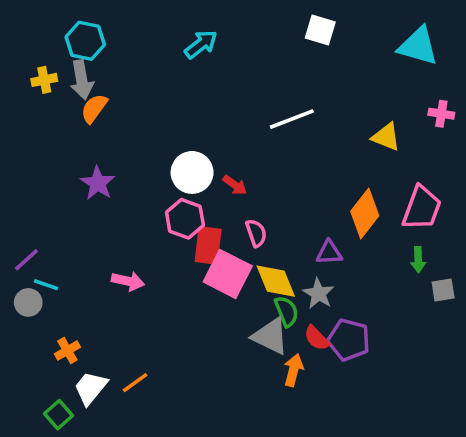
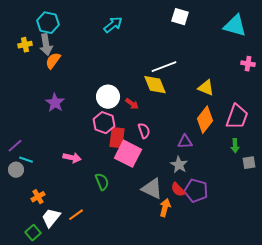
yellow triangle: (386, 137) -> (206, 88), moved
yellow diamond: (276, 281) -> (155, 85), moved
green semicircle: (286, 311) -> (102, 182), moved

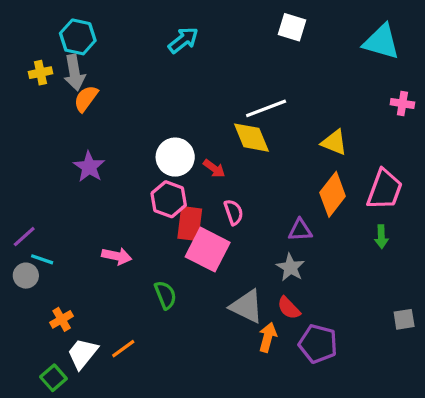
gray square: (249, 163) -> (404, 319), moved
purple pentagon: (196, 191) -> (318, 344), moved

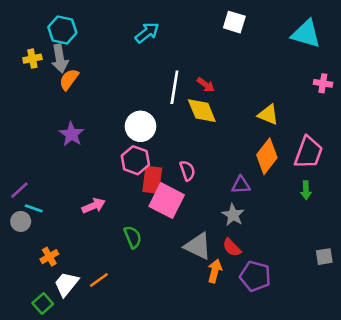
white line: (266, 108) -> (174, 87), moved, turned -60
red arrow: (214, 168) -> (206, 85), moved
pink arrow: (117, 256) -> (94, 206), turned -35

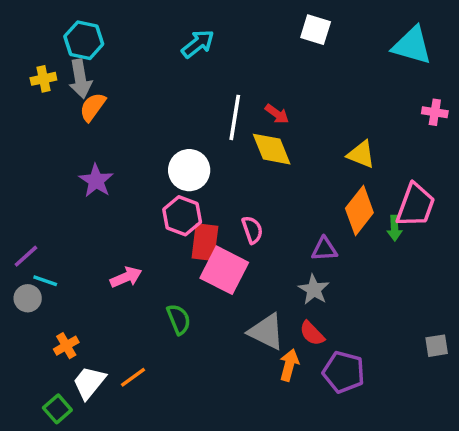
green arrow: (306, 190) -> (394, 228), moved

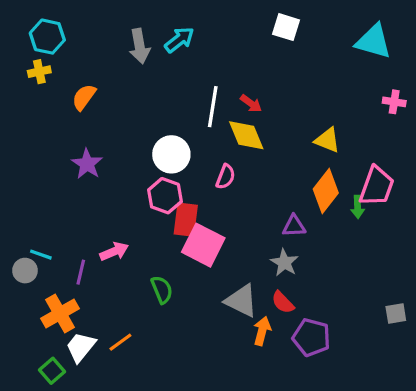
cyan hexagon: (84, 40) -> (47, 37), moved
gray arrow: (80, 79) -> (140, 46), moved
pink semicircle: (252, 230) -> (226, 177), moved, turned 40
purple line: (26, 256) -> (81, 272), moved, turned -35
orange cross: (66, 346) -> (60, 314), size x1.6

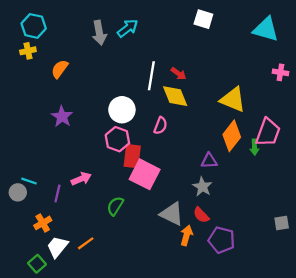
yellow triangle: (327, 140) -> (233, 100), size x1.4
green semicircle: (162, 290) -> (115, 206), turned -126
orange cross: (60, 314) -> (43, 223), size x0.7

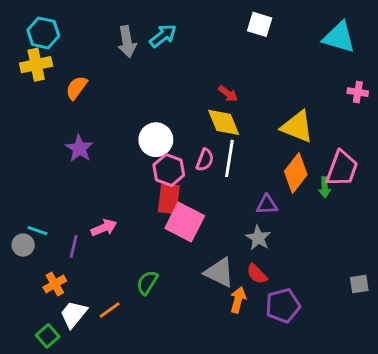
yellow cross: (28, 51) -> (36, 65), size x1.5
white line: (151, 76) -> (229, 158), moved
pink hexagon: (117, 139) -> (169, 170), moved
green semicircle: (115, 206) -> (147, 283), moved
purple pentagon: (222, 240) -> (283, 306), turned -30

